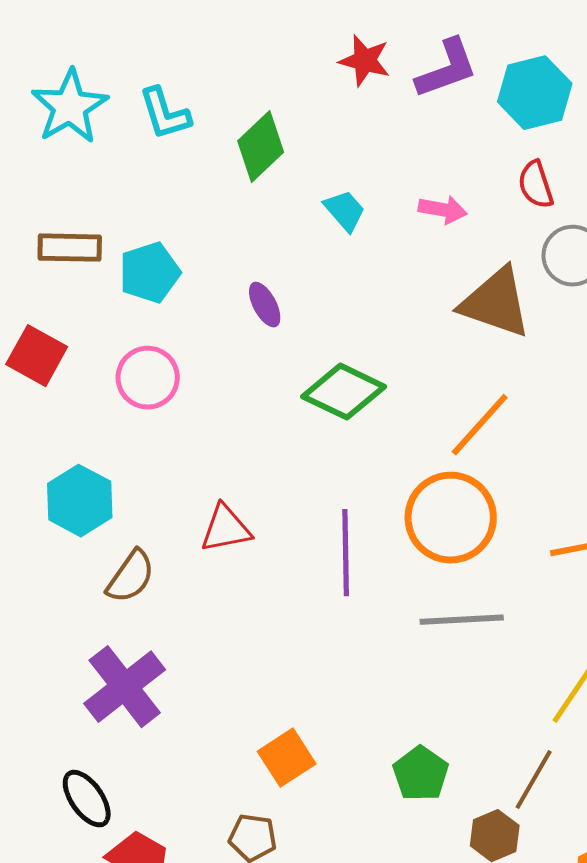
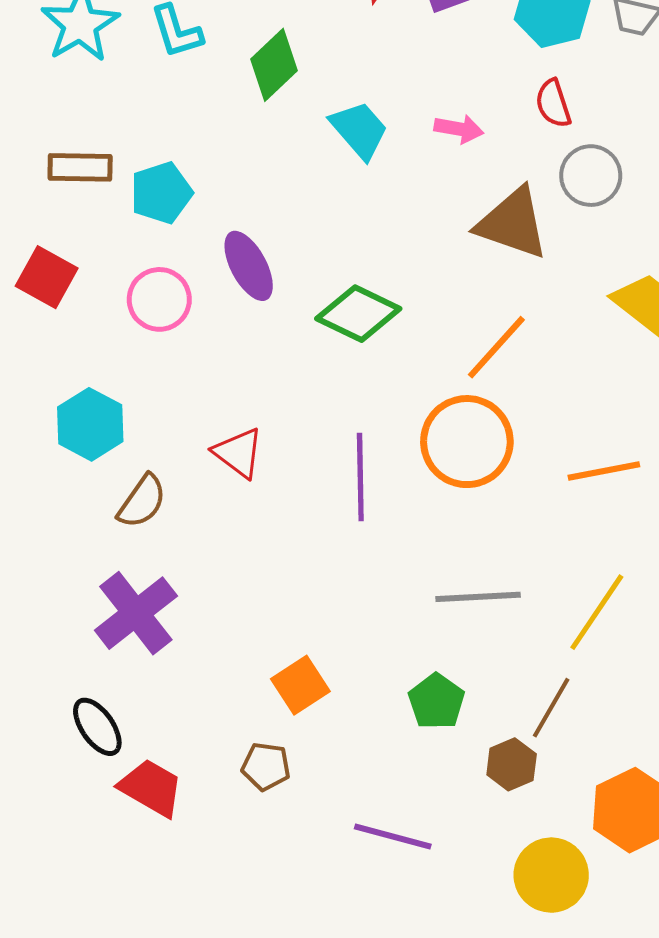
cyan trapezoid: (345, 211) -> (359, 130), size x1.4
purple ellipse: (265, 305) -> (249, 266), moved, size x1.5
red triangle: (226, 529) -> (238, 453), turned 48
gray line: (462, 620) -> (478, 597), moved

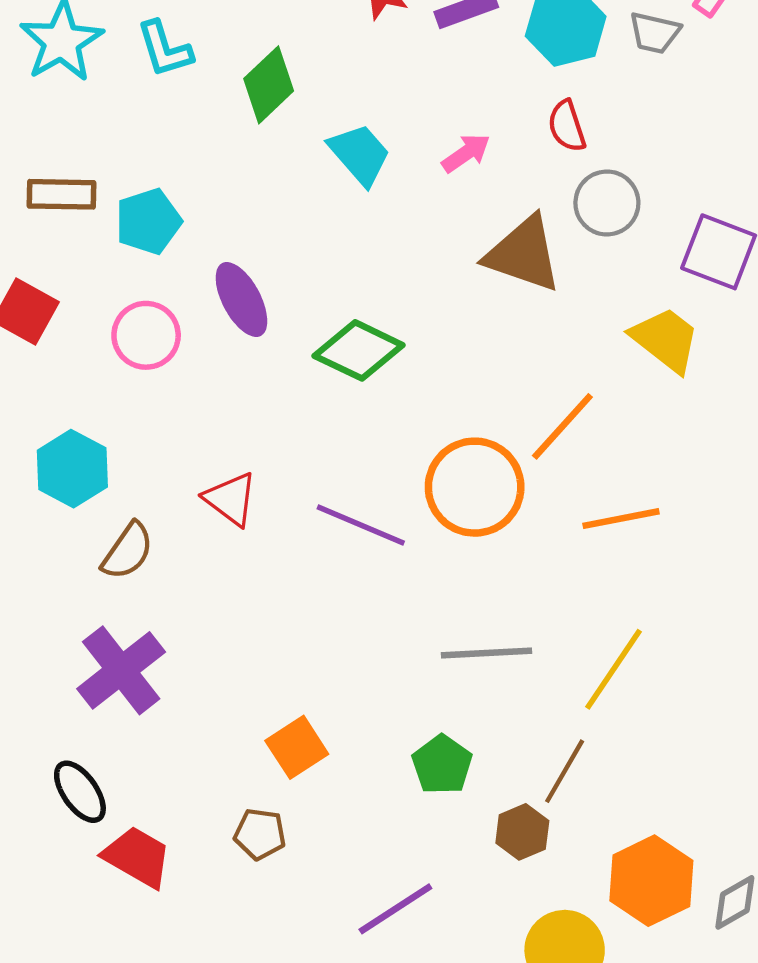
pink arrow: (459, 129) -> (466, 153), turned -45
orange line: (496, 347) -> (562, 426), moved
purple line: (360, 477) -> (361, 525), turned -66
purple line: (393, 836) -> (395, 909), turned -48

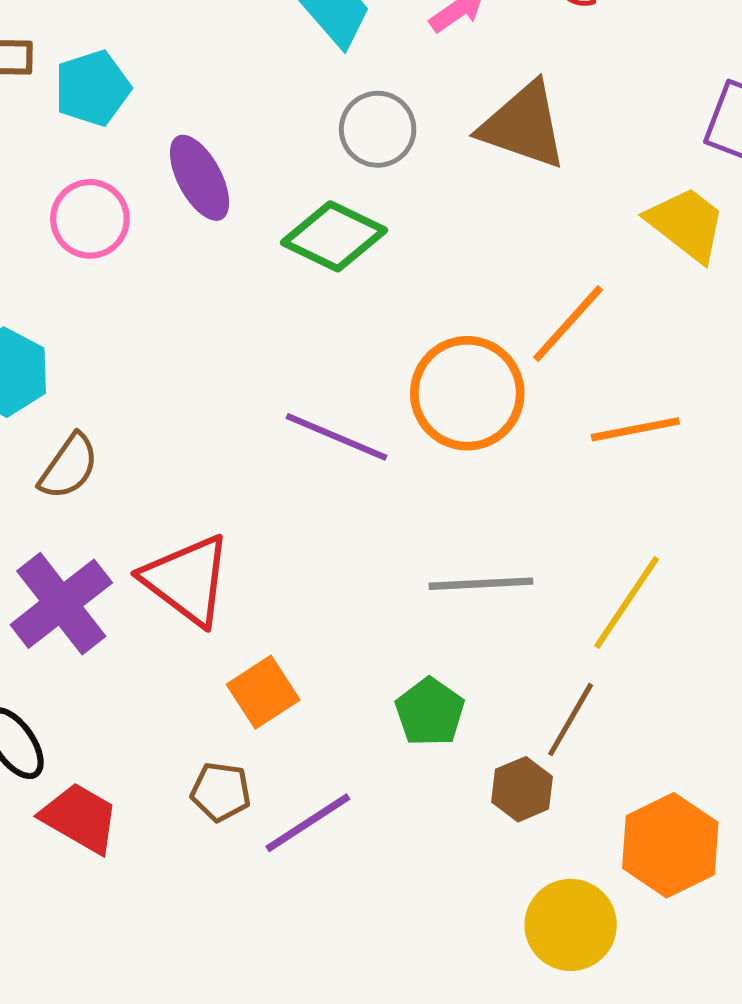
gray circle: (607, 203) -> (378, 129), moved
red triangle: (231, 499) -> (187, 580), moved, size x1.5
purple line: (395, 909) -> (308, 823), moved

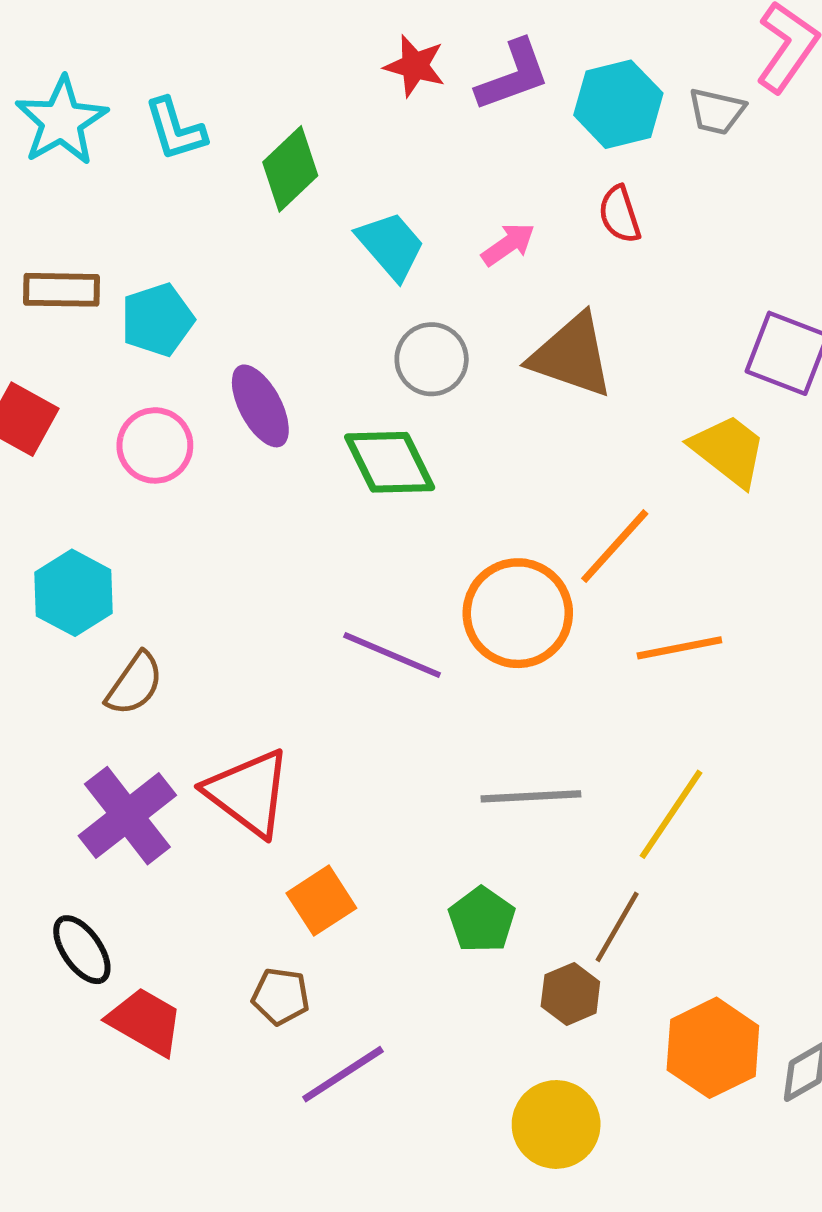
green diamond: (334, 236) -> (390, 462), turned 38
purple line: (308, 823) -> (343, 1074), moved
yellow circle: (571, 925) -> (556, 1124), moved

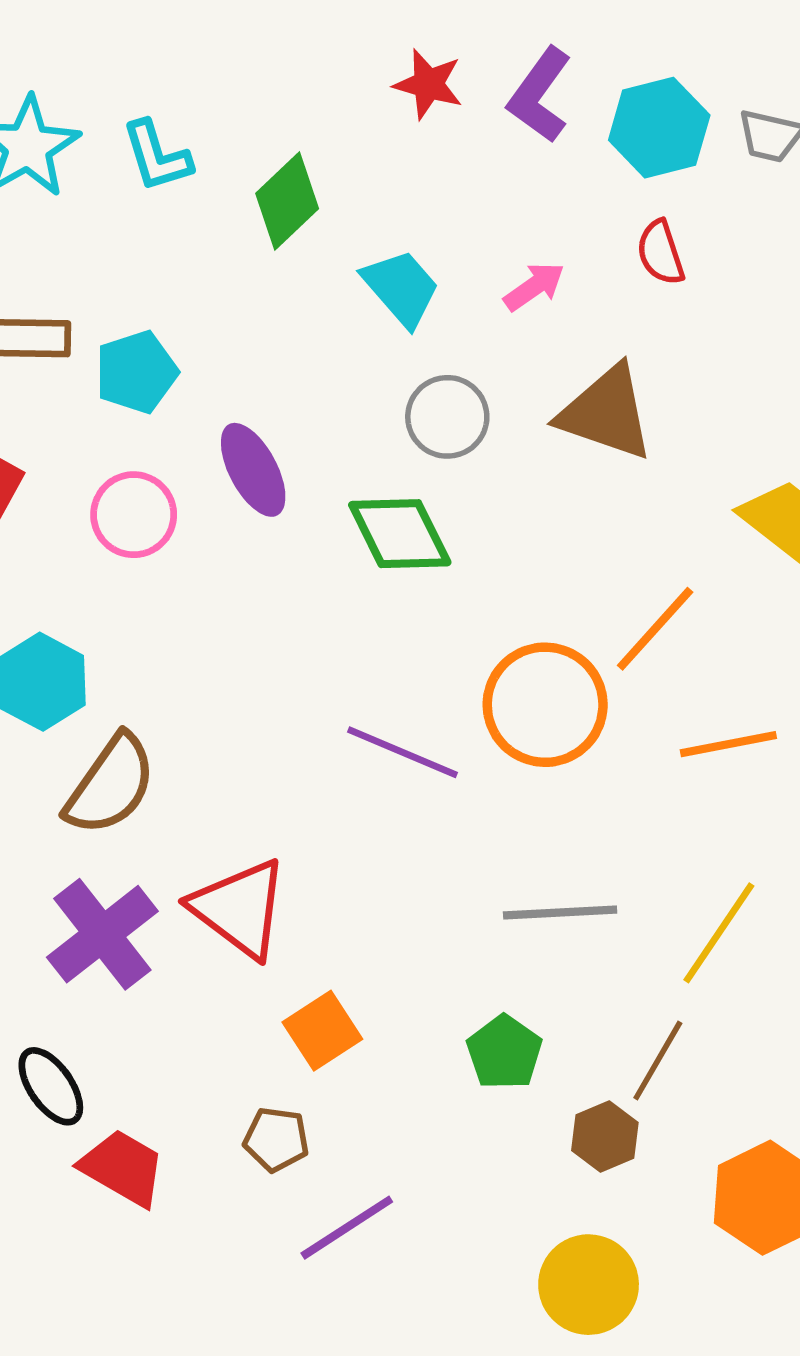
purple L-shape: (513, 75) -> (540, 95), turned 146
brown semicircle: (135, 684) -> (111, 785), size x1.4

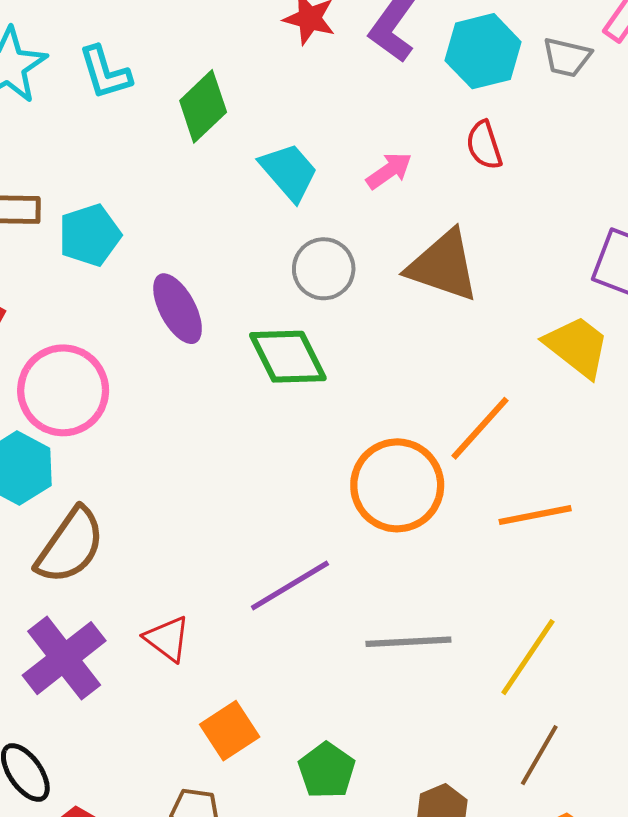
pink circle: (134, 515) -> (63, 390), moved, size x1.4
purple line: (402, 752) -> (290, 586), moved, turned -54
red triangle: (240, 908) -> (167, 639), size x0.6
green pentagon: (504, 1052) -> (327, 770), moved
brown line: (658, 1061) -> (539, 755), moved

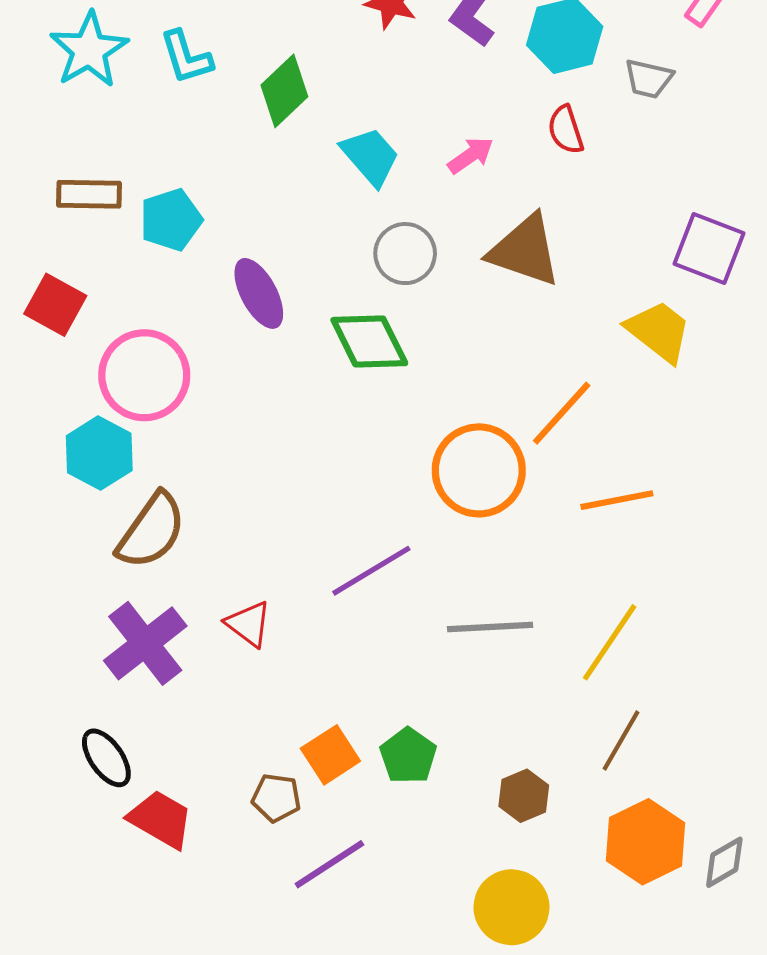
gray trapezoid: (567, 57) -> (649, 79), moved
orange square: (230, 731) -> (330, 755), moved

